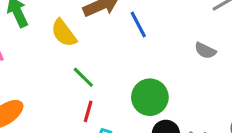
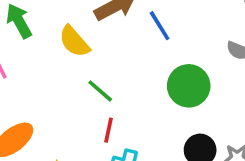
green circle: (150, 97) -> (189, 86), moved

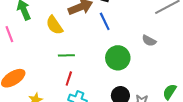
green line: (100, 91) -> (66, 55), turned -49

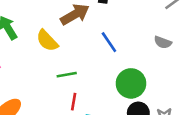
blue line: (105, 21) -> (109, 42), moved
green circle: (118, 58) -> (131, 83), moved

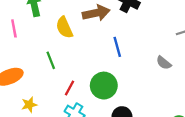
green line: (67, 75) -> (51, 60), moved, turned 60
green circle: (131, 83) -> (104, 86), moved

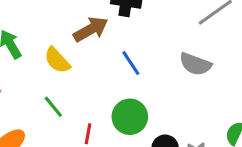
gray semicircle: (164, 63) -> (195, 64), size x1.5

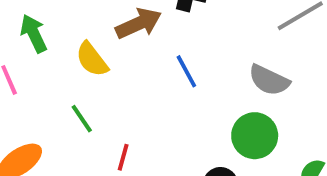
green circle: (130, 117) -> (255, 136), moved

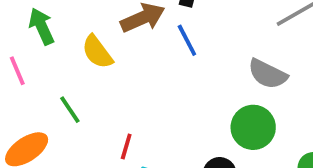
blue line: (186, 71) -> (187, 40), moved
green line: (82, 119) -> (70, 110), moved

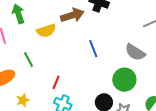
blue line: (187, 40) -> (93, 49), moved
yellow semicircle: (97, 52) -> (46, 31), turned -78

